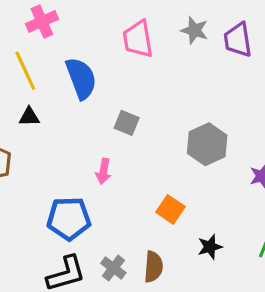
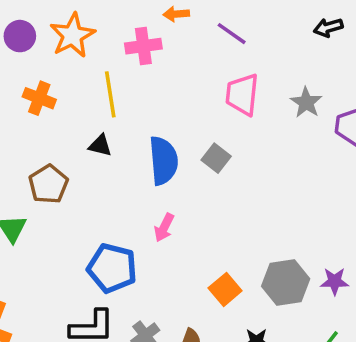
blue semicircle: (81, 78) -> (163, 161), moved
gray square: (127, 123) -> (216, 158), moved
gray hexagon: (207, 144) -> (286, 282), moved

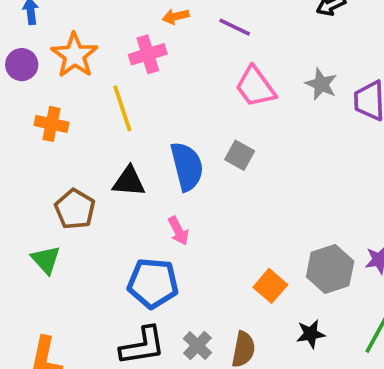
pink trapezoid: (242, 94) -> (255, 87), turned -33
black triangle: (100, 145) -> (129, 181), moved, size x1.4
pink arrow: (164, 228) -> (178, 231), moved, turned -44

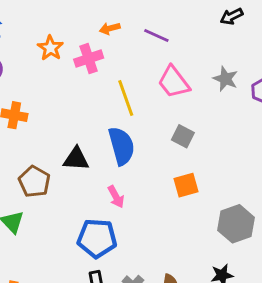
orange star: (74, 55) -> (50, 48), moved, size x0.7
yellow line: (122, 108) -> (126, 98), moved
gray square: (240, 155) -> (183, 136), moved
orange square: (270, 286) -> (186, 185), moved, turned 35

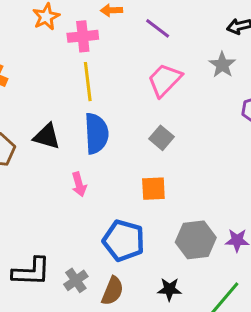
gray star: (225, 79) -> (222, 65), moved
pink trapezoid: (174, 82) -> (165, 80), turned 69
yellow line: (126, 98) -> (88, 82), moved
blue pentagon: (97, 238) -> (124, 241), moved

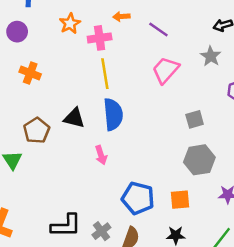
gray square: (162, 138) -> (195, 119), moved, turned 36
orange square: (153, 189) -> (180, 200), moved
gray hexagon: (196, 240) -> (199, 160), moved

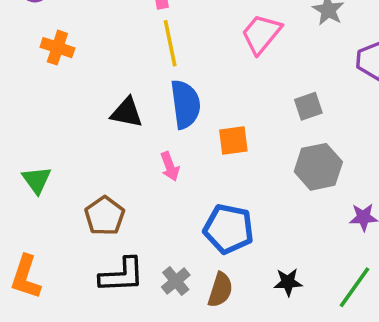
brown pentagon: (36, 130) -> (105, 216), moved
orange square: (180, 200) -> (233, 140), moved

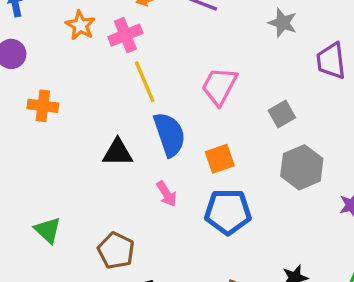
pink trapezoid: (261, 34) -> (219, 86), moved
blue pentagon: (229, 229) -> (228, 212), moved

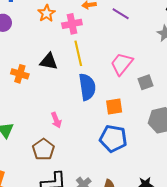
orange cross: (43, 106) -> (20, 74), moved
gray square: (282, 114) -> (146, 82), moved
black triangle: (118, 152) -> (49, 62), moved
pink arrow: (167, 194) -> (56, 120), moved

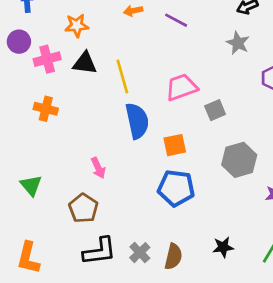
orange star: (47, 13) -> (77, 26), turned 30
pink cross: (72, 24) -> (47, 59), moved
black triangle: (49, 62) -> (85, 63), moved
pink trapezoid: (122, 64) -> (181, 87), turned 35

